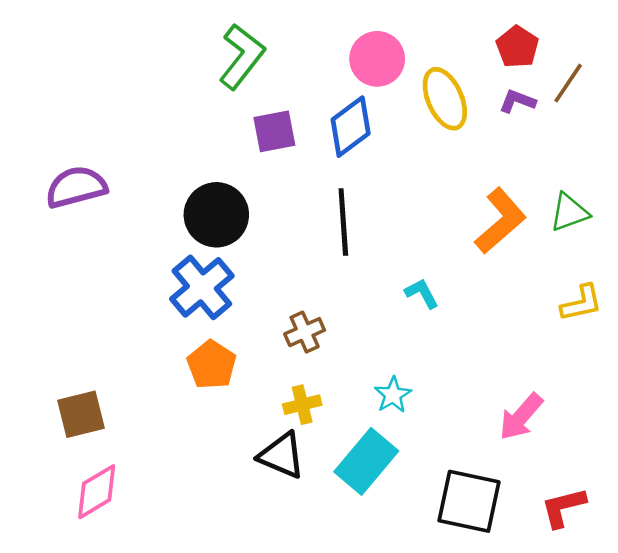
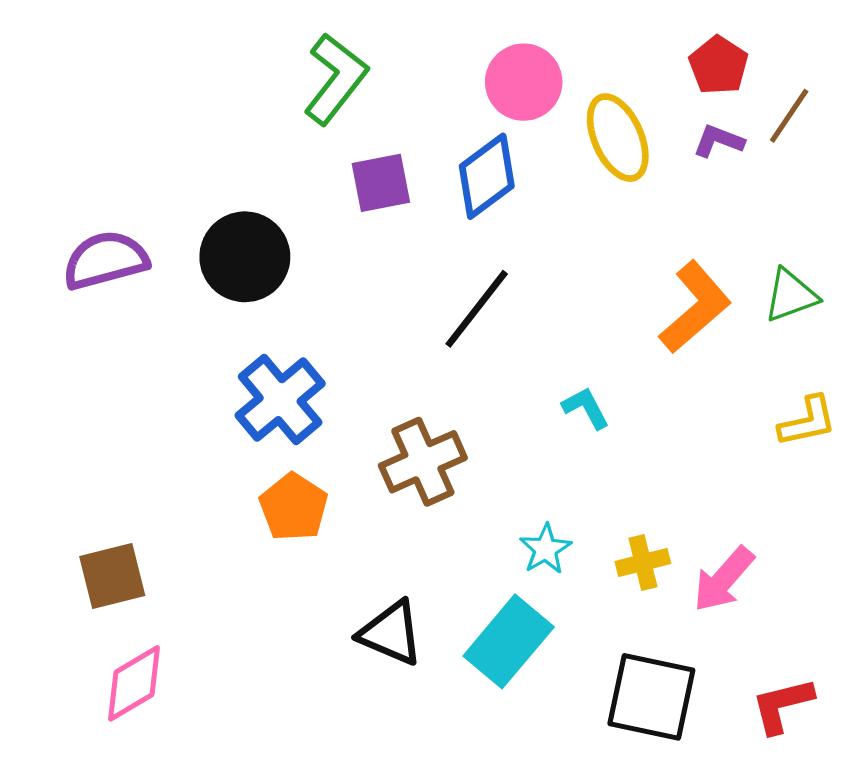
black circle: (216, 215) -> (245, 257), moved
black line: (343, 222) -> (477, 309), turned 42
brown cross: (305, 332) -> (423, 462), size x1.5
yellow cross: (302, 405) -> (643, 562), moved

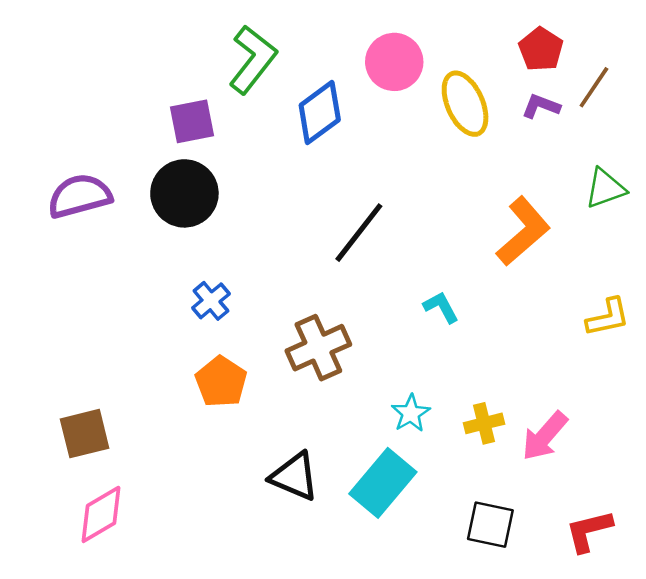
blue diamond: (487, 176) -> (320, 113), moved
purple square: (381, 183) -> (192, 121), moved
green triangle: (791, 295) -> (605, 188), moved
blue cross: (280, 400) -> (211, 301), size x0.6
black square: (651, 697) -> (490, 525), size x0.7

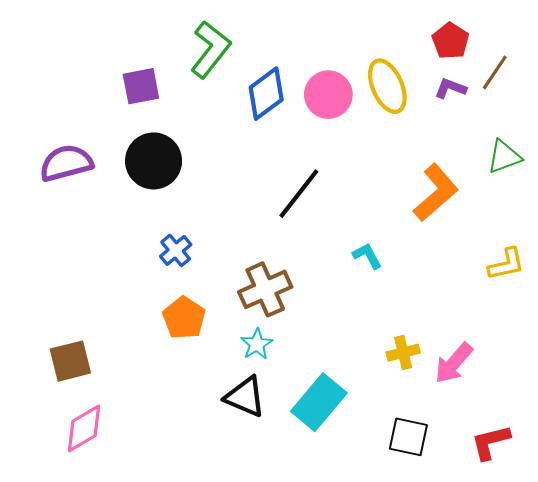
pink circle: (394, 62) -> (328, 95), moved
purple square: (192, 121) -> (141, 86), moved
cyan star: (411, 413) -> (257, 344), moved

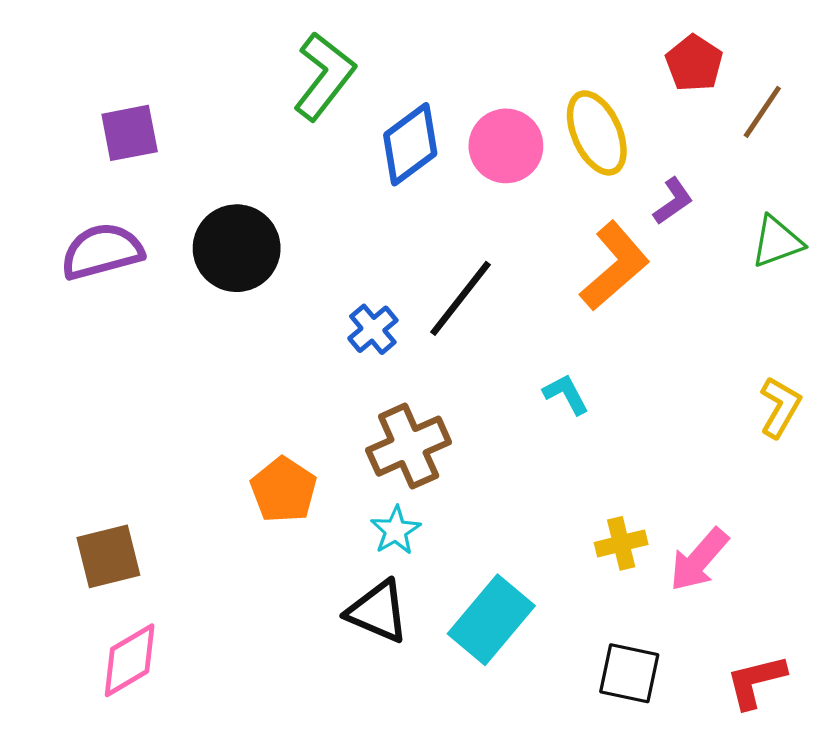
purple square: (141, 86) -> (130, 133), moved
purple L-shape: (451, 88) -> (673, 201), moved, turned 124
orange L-shape: (436, 193) -> (615, 266), moved
blue cross: (176, 250) -> (373, 329), moved
yellow L-shape: (506, 264) -> (780, 407), turned -48

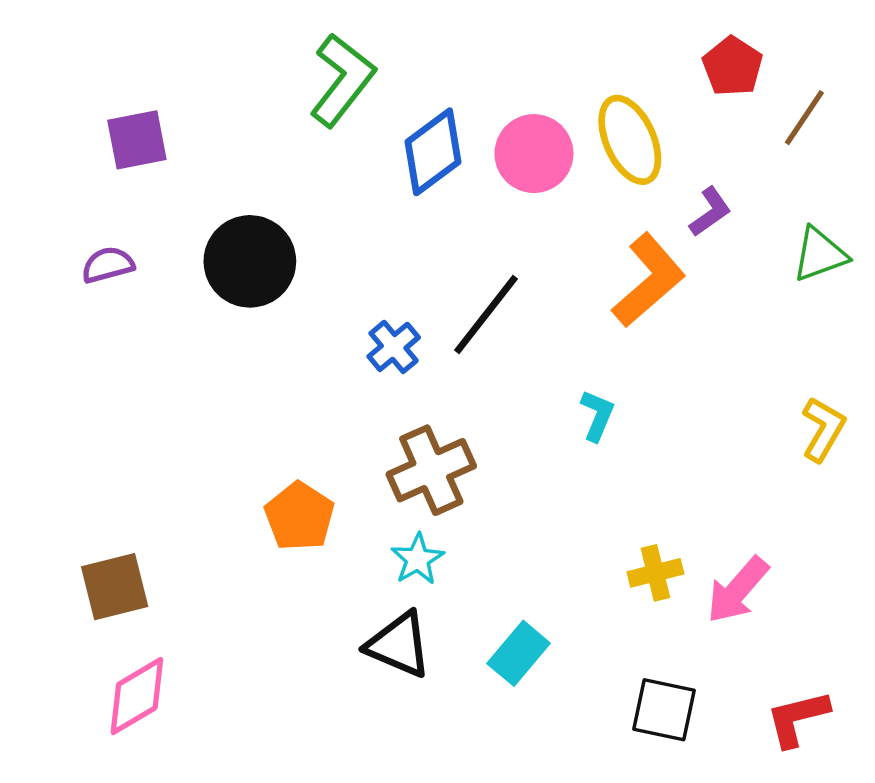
purple semicircle: (102, 251) -> (108, 265), size x0.6
cyan L-shape: (566, 394) -> (597, 415), turned 51
cyan rectangle: (491, 620) -> (519, 653), size x0.7

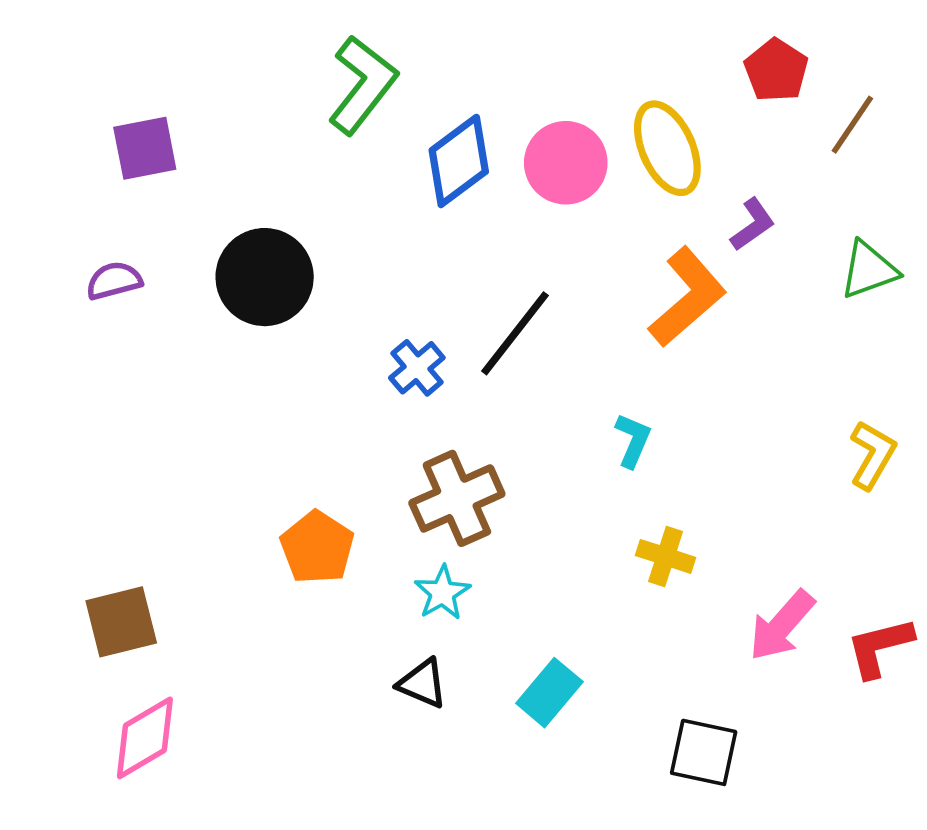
yellow cross: (655, 573) -> (666, 556), moved, turned 32
black triangle: (399, 645) -> (422, 683), size x0.7
red L-shape: (798, 718) -> (880, 647), moved

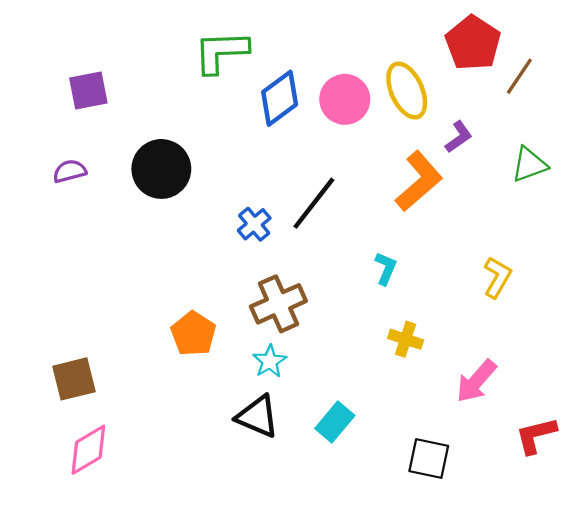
red pentagon: (776, 70) -> (473, 43), size x1.4
green L-shape: (363, 85) -> (221, 52), turned -130
yellow L-shape: (872, 455) -> (497, 277), moved
red L-shape: (880, 647) -> (536, 435), moved
black triangle: (422, 683) -> (257, 417), size x1.4

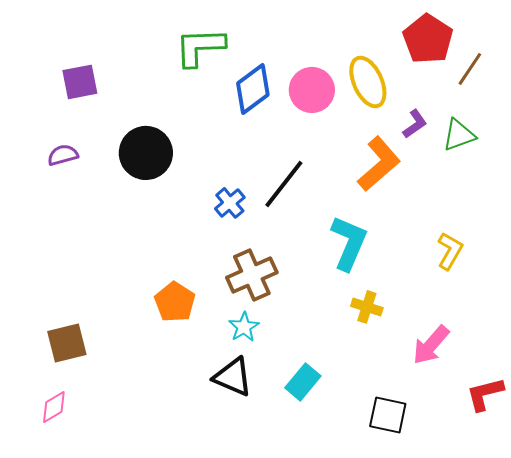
green triangle: (529, 165) -> (459, 135), moved
cyan L-shape: (386, 268) -> (349, 243), size x1.8
pink diamond: (88, 450) -> (54, 407), moved, size x0.7

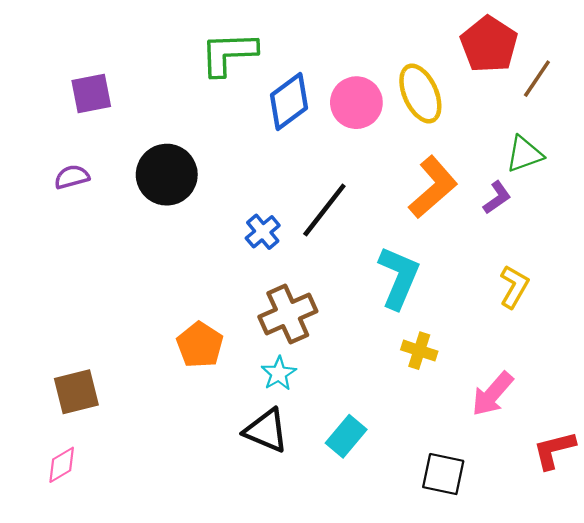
purple L-shape: (415, 124) -> (497, 197), moved

